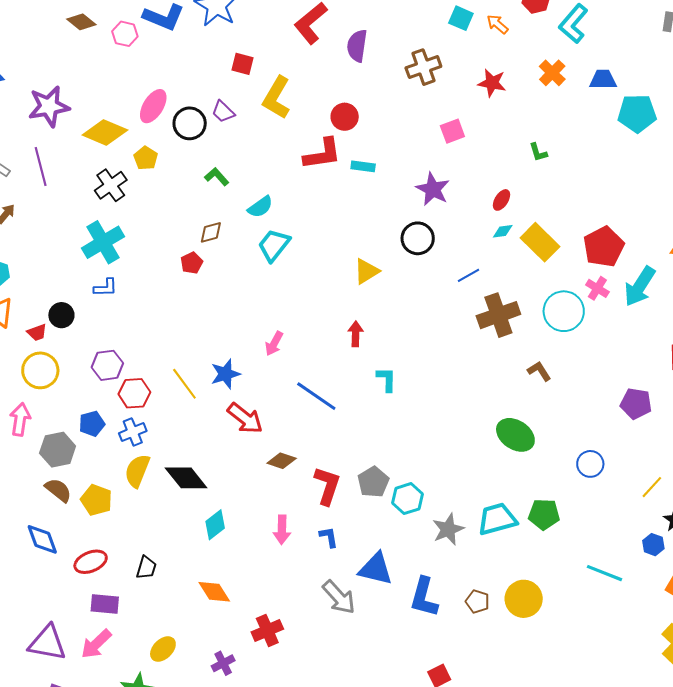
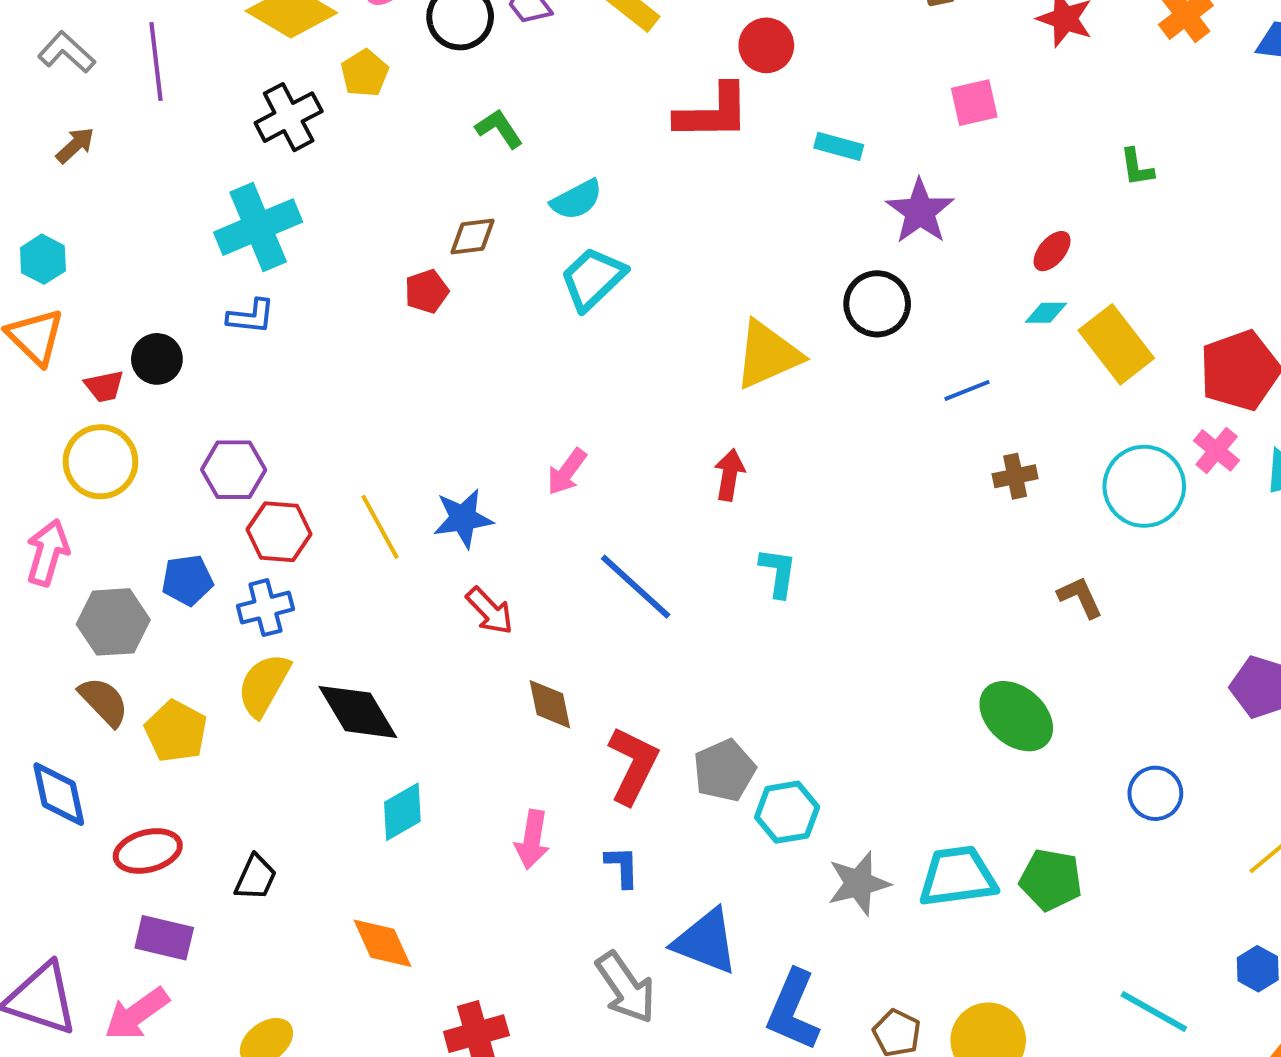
cyan rectangle: (363, 166) -> (839, 146), moved
yellow triangle: (366, 271) -> (768, 355), size x1.4
brown cross: (498, 315) -> (1015, 476), size x0.5
red arrow: (245, 418) -> (490, 611), size x0.7
brown diamond: (282, 461) -> (550, 704), turned 52

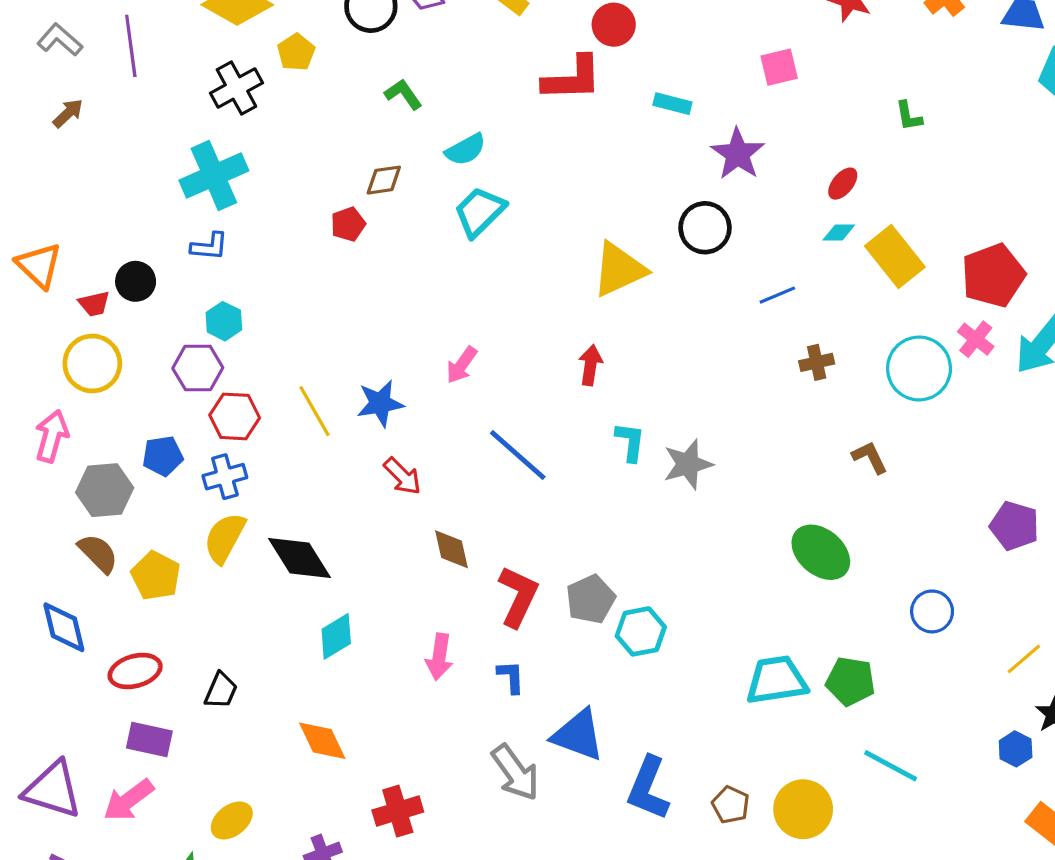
cyan hexagon: (43, 259) -> (224, 321), moved
gray star: (859, 883) -> (688, 464), moved
cyan line: (1154, 1011) -> (891, 766), moved

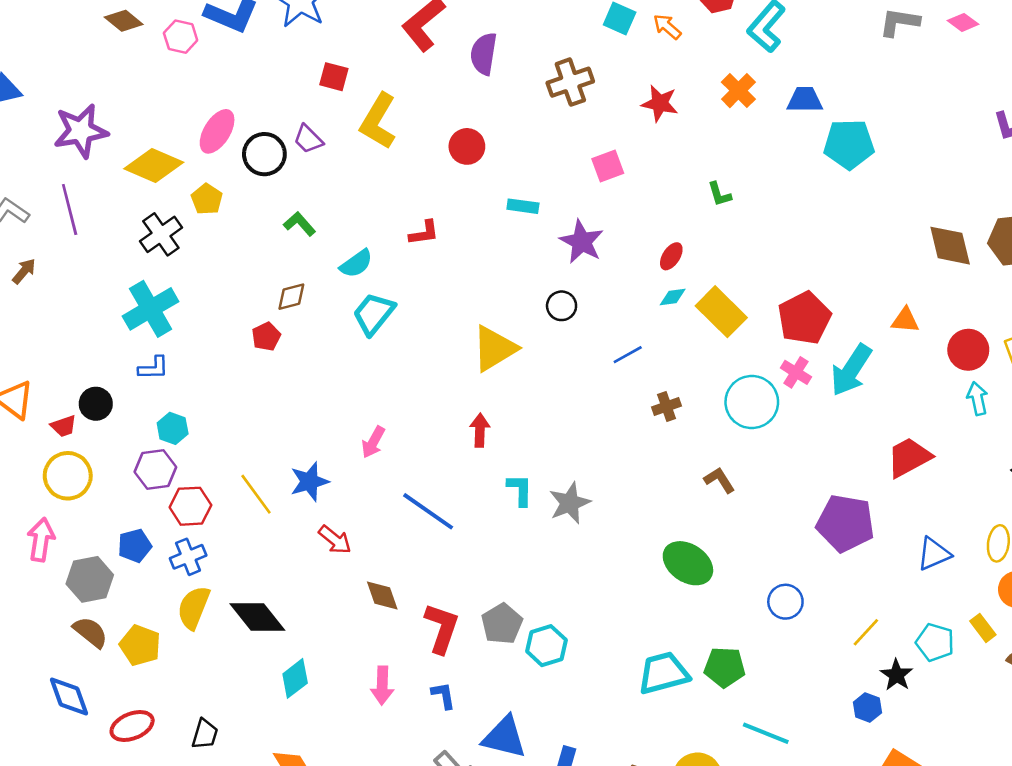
red L-shape: (572, 78) -> (424, 233), moved, size x0.6
black circle: (705, 228) -> (562, 306), size x0.7
purple pentagon: (1014, 526) -> (846, 523), size x1.4

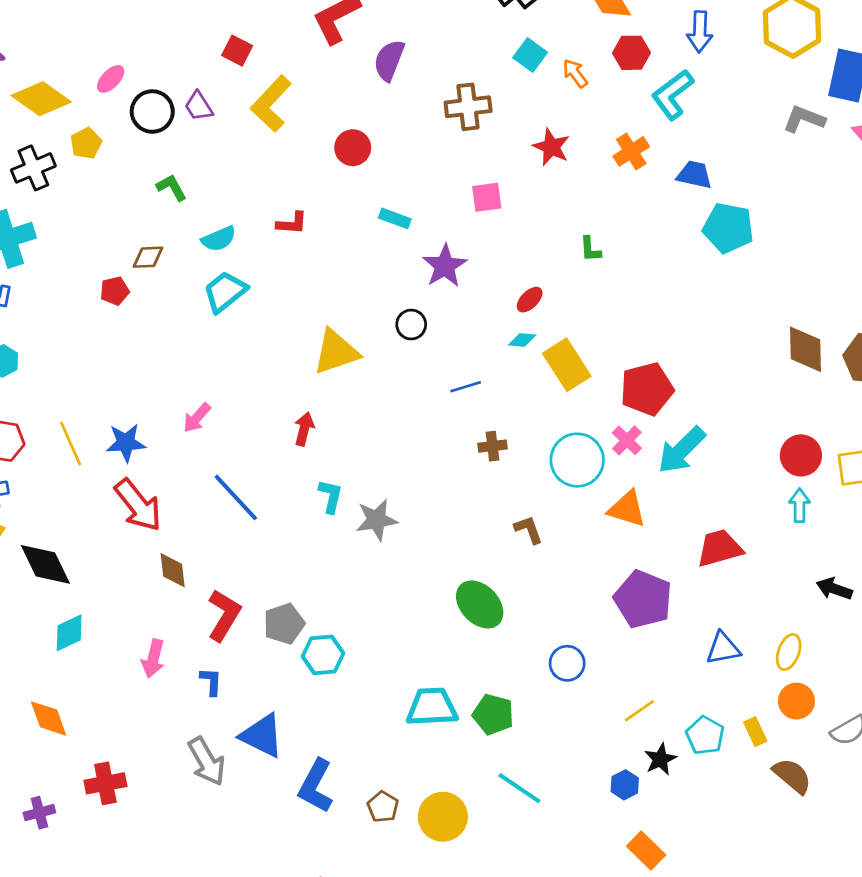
pink ellipse: (217, 131) -> (111, 79), size x0.7
orange triangle: (905, 320) -> (627, 509), moved, size x1.4
red arrow: (335, 540) -> (138, 505), size x1.6

